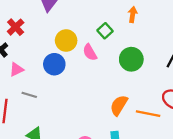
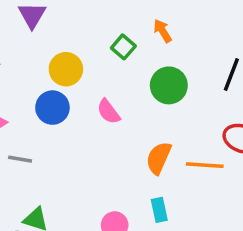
orange arrow: (133, 15) -> (163, 31), moved, turned -32
pink semicircle: (90, 52) -> (108, 112), moved

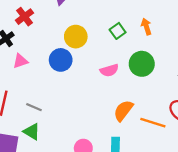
pink semicircle: (108, 112) -> (109, 70), moved, turned -84
gray line: (20, 159) -> (34, 107), moved

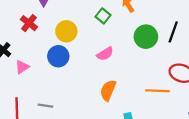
red cross: (24, 17) -> (29, 23), moved
green circle: (142, 64) -> (146, 37), moved
orange semicircle: (123, 111) -> (108, 90), moved

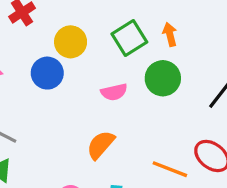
green square: (103, 16) -> (129, 38), size x1.5
green circle: (146, 37) -> (163, 78), moved

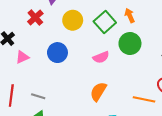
yellow circle: (71, 42) -> (73, 20), moved

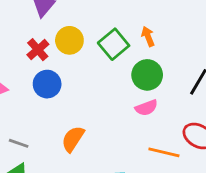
red cross: (35, 18) -> (38, 50), moved
pink semicircle: (101, 57) -> (146, 108), moved
orange semicircle: (98, 92) -> (73, 139), moved

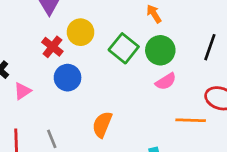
green square: (114, 44) -> (124, 48), moved
gray line: (19, 143) -> (52, 139), turned 60

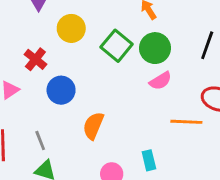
red cross: (52, 47) -> (35, 59), moved
blue circle: (68, 78) -> (61, 90), moved

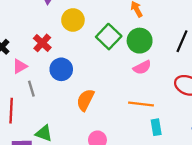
orange line: (186, 122) -> (141, 104), moved
gray line: (40, 140) -> (31, 89), moved
cyan rectangle: (149, 160) -> (156, 127), moved

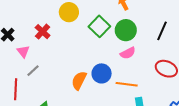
pink triangle: (20, 66) -> (23, 51), turned -40
blue circle: (61, 69) -> (102, 73), moved
gray line: (31, 89) -> (33, 71), turned 64

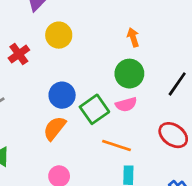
green square: (99, 26) -> (94, 109), moved
blue circle: (102, 73) -> (62, 95), moved

